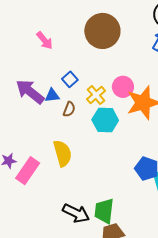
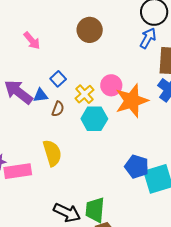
brown circle: (102, 31) -> (90, 30), size x0.7
pink rectangle: (28, 171) -> (18, 171), turned 48

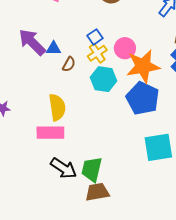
blue square: (58, 79) -> (95, 37), moved
blue pentagon: (137, 167) -> (143, 98), moved, size x1.4
pink rectangle: (18, 171) -> (50, 133), moved

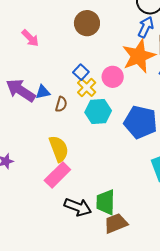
orange star: (143, 66) -> (139, 56), moved
pink rectangle: (50, 133) -> (57, 175), turned -32

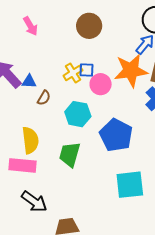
blue square: (81, 72) -> (87, 70), moved, turned 35
yellow cross: (87, 88) -> (73, 73), moved
pink rectangle: (57, 175) -> (23, 165), turned 36
green trapezoid: (105, 202) -> (70, 154), moved

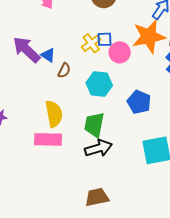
blue triangle: (29, 81) -> (48, 55), turned 35
blue pentagon: (116, 135) -> (139, 102), size x0.7
black arrow: (34, 202) -> (99, 148), moved, turned -48

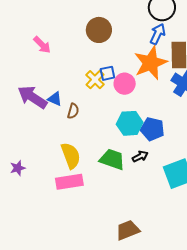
cyan hexagon: (99, 84) -> (130, 123), moved
green trapezoid: (94, 125) -> (112, 159), turned 108
black arrow: (99, 148) -> (140, 156), moved, size x0.6

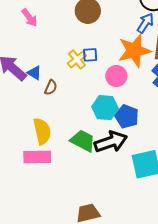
pink circle: (125, 84) -> (116, 76), moved
black arrow: (140, 156) -> (111, 142), size x2.0

